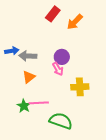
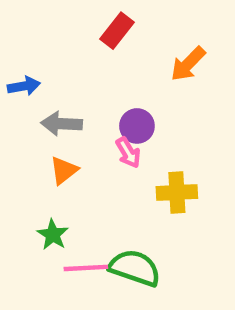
orange arrow: (75, 22) -> (188, 64), moved
blue arrow: (12, 51) -> (24, 86), moved
pink line: (39, 103) -> (86, 268), moved

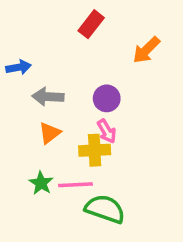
pink arrow: (128, 153) -> (107, 131), moved
yellow cross: (177, 192) -> (95, 150), moved
pink line: (86, 268) -> (76, 185), moved

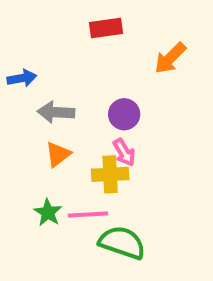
red rectangle: (91, 24) -> (106, 28), turned 44

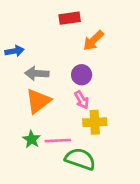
orange arrow: (170, 58) -> (93, 41), moved
orange triangle: (58, 154) -> (38, 101), size x1.5
yellow cross: (110, 174) -> (95, 122), moved

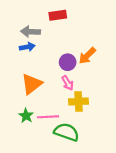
orange arrow: (93, 41) -> (87, 56), moved
blue arrow: (14, 51) -> (27, 47), moved
gray arrow: (37, 73) -> (30, 32), moved

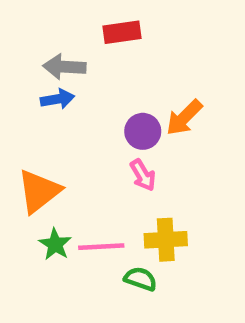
orange triangle: (32, 84) -> (39, 191), moved
yellow cross: (78, 102) -> (166, 240), moved
green semicircle: (66, 132) -> (140, 279), size x0.6

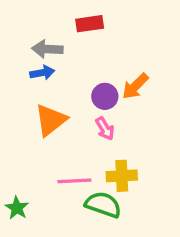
orange triangle: (39, 191) -> (51, 120), moved
green star: (55, 244) -> (17, 208), moved
green semicircle: (140, 279) -> (103, 205), size x1.5

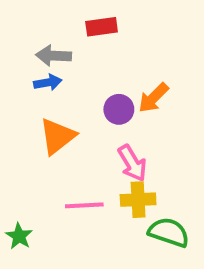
pink arrow: (105, 128) -> (132, 163), moved, size x1.4
green semicircle: (103, 205) -> (169, 232), moved

